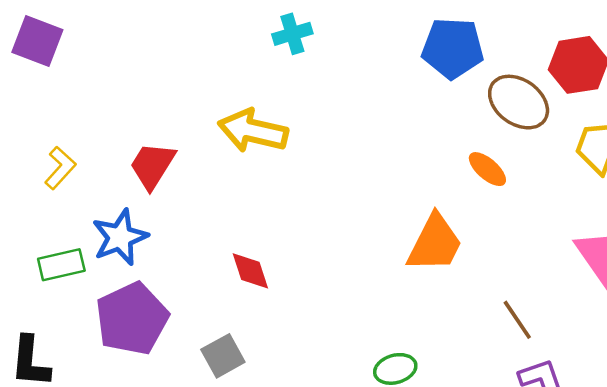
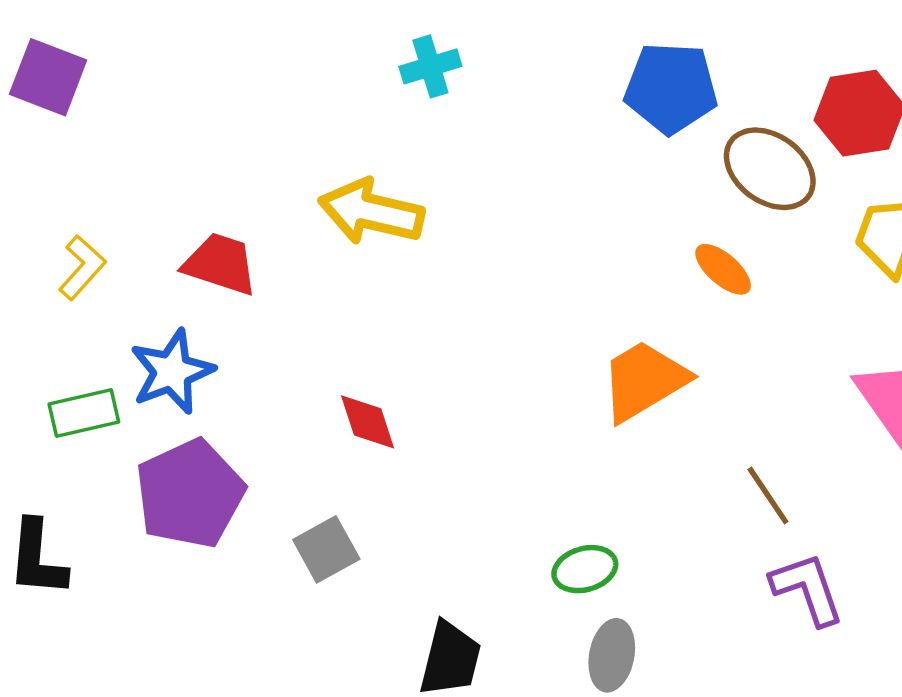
red trapezoid: (152, 165) -> (220, 264), turned 76
orange trapezoid: (435, 243) -> (644, 381), turned -148

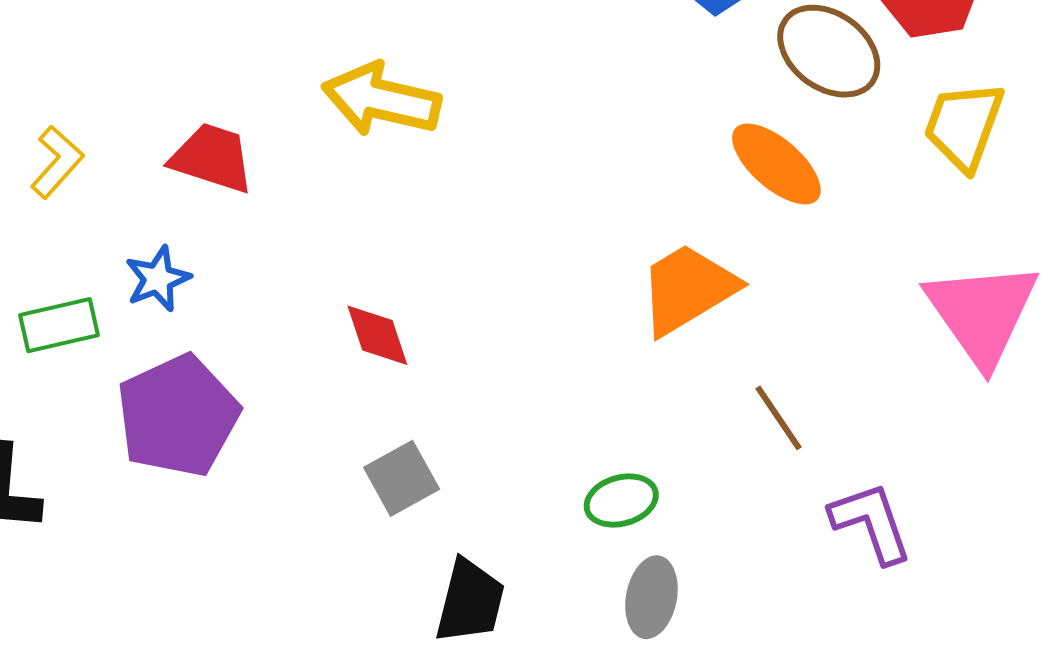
orange ellipse: (723, 269) -> (776, 164), size x1.4
blue star: (172, 372) -> (158, 279), size x0.7
brown line: (768, 495) -> (778, 418), moved
gray square: (326, 549) -> (402, 478), moved

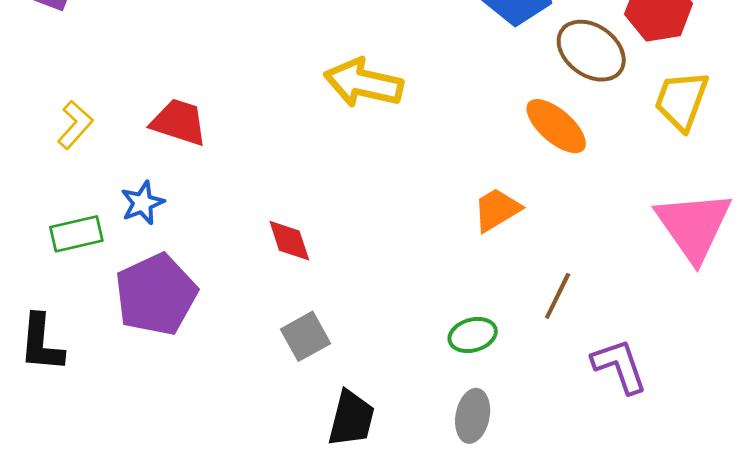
yellow arrow: (381, 99) -> (363, 83), moved
orange trapezoid: (688, 289) -> (497, 210), size x0.7
brown line: (778, 418) -> (558, 296), turned 60
green ellipse: (621, 500) -> (473, 335), moved

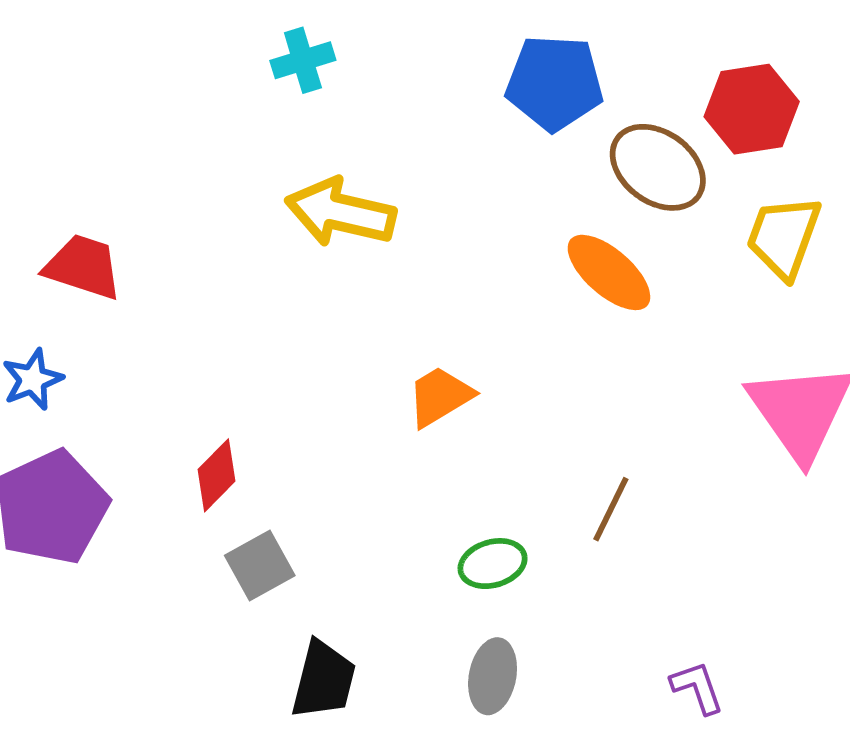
orange trapezoid: (497, 210) -> (440, 396), moved
red diamond: (289, 241) -> (217, 475), moved, turned 63
purple L-shape: (619, 366) -> (697, 687), moved, size x0.7

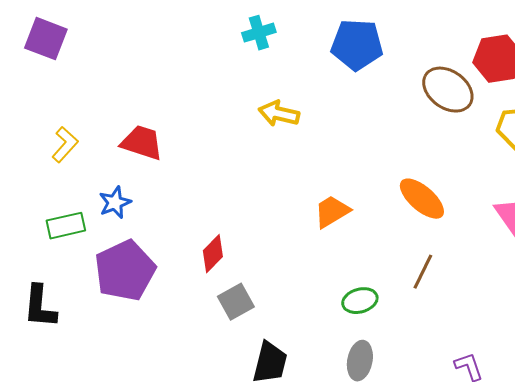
blue pentagon: (555, 83) -> (357, 45), moved
yellow arrow: (340, 212) -> (279, 114), size x0.7
orange ellipse: (609, 272) -> (422, 199), moved

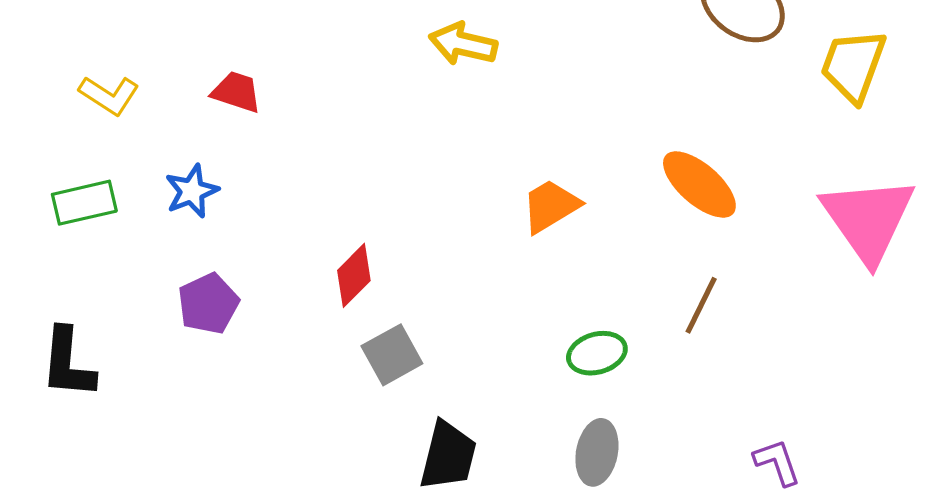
red trapezoid: (142, 143) -> (236, 92), size x0.7
yellow L-shape: (65, 145) -> (109, 95), turned 81
green rectangle: (66, 226) -> (84, 203), moved
purple pentagon: (125, 271) -> (208, 304), size x0.6

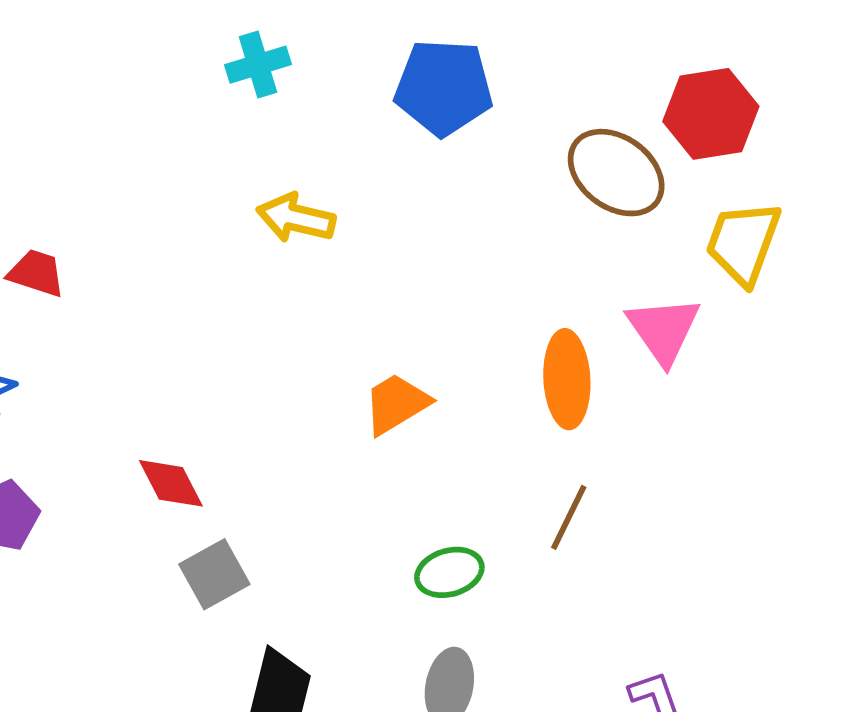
orange ellipse: (699, 184) -> (567, 379), turned 46
pink triangle: (868, 219) -> (664, 330), moved, size x0.7
red diamond: (354, 275) -> (171, 483), turned -72

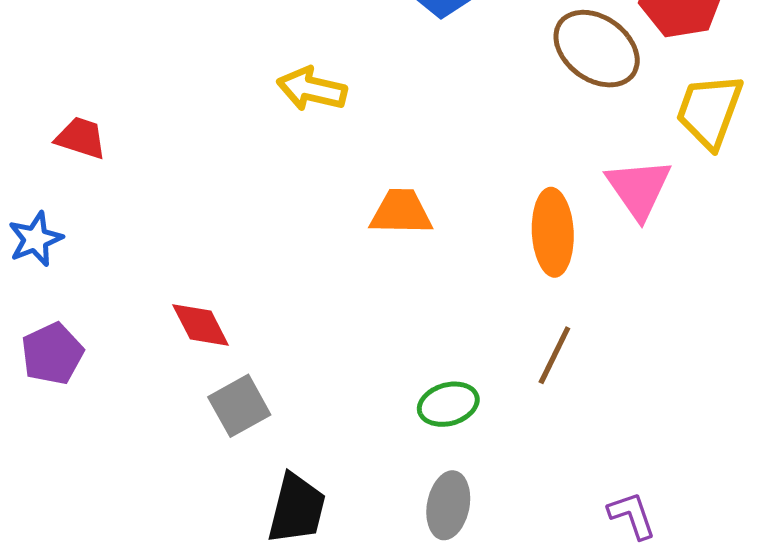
orange trapezoid: (396, 404) -> (401, 212), moved, turned 32

